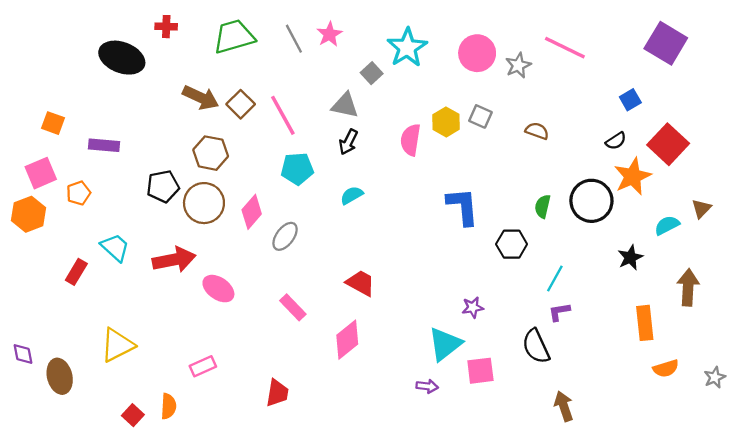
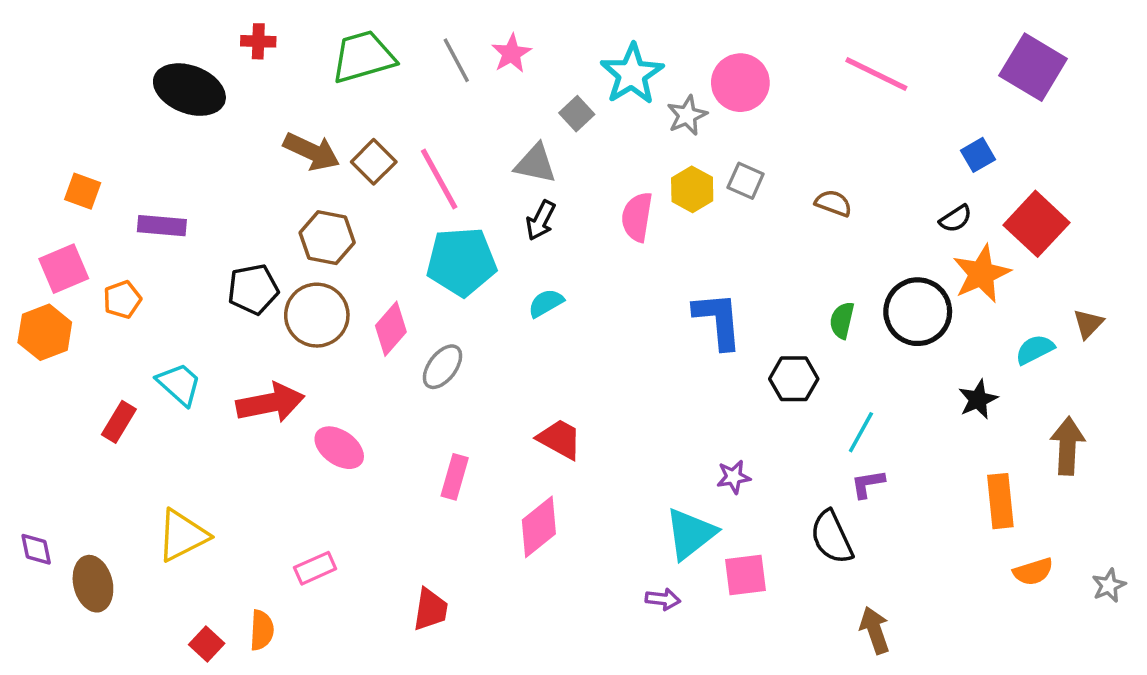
gray star: (518, 65) -> (687, 115), moved
cyan pentagon: (297, 169) -> (461, 262), size x1.4
pink rectangle: (293, 307) -> (455, 477), turned 60

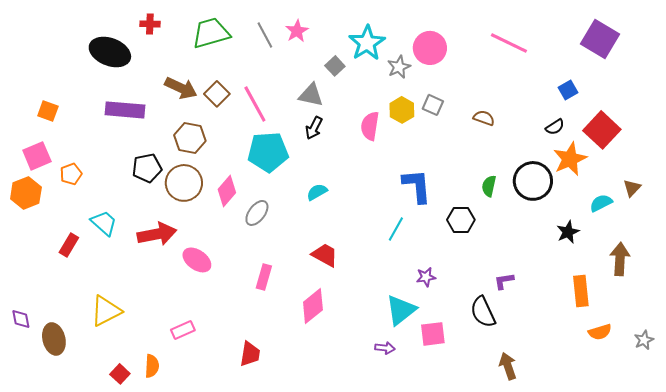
purple rectangle: (162, 226) -> (125, 110), moved, size x1.4
cyan semicircle: (546, 303) -> (317, 192), moved
cyan line: (861, 432) -> (396, 229), moved

